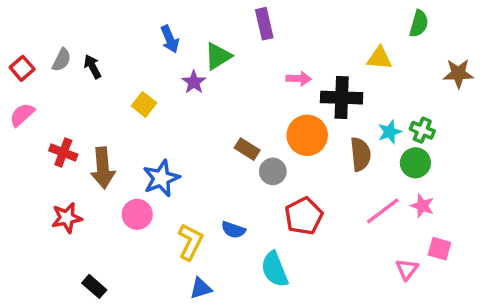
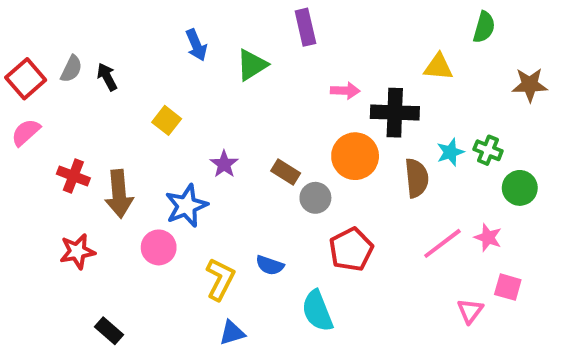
red square: (22, 68) -> (26, 79), size x1.4
purple star: (194, 82) -> (224, 164), moved
green circle: (415, 163) -> (520, 188), moved

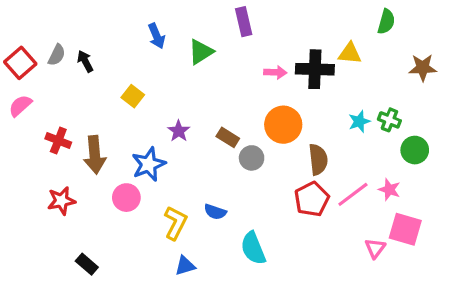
black cross: (395, 113) -> (315, 69), moved
brown semicircle: (417, 178) -> (318, 160), moved
red pentagon: (351, 249) -> (312, 199), moved
pink square: (508, 287) -> (405, 229), size x1.5

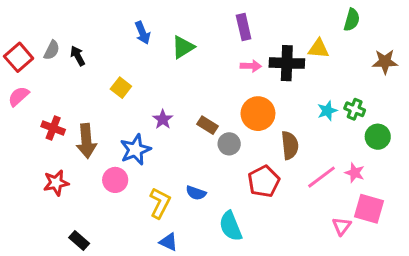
purple rectangle: (244, 22) -> (244, 27), moved
red pentagon: (312, 199) -> (264, 181), moved
blue triangle: (185, 266) -> (169, 242), turned 42

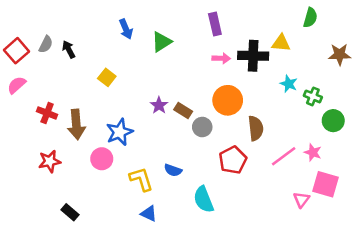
cyan star: (327, 111) -> (289, 84), moved, turned -30
purple star: (163, 119) -> (159, 105), moved
yellow L-shape: (160, 203) -> (141, 179), turned -44

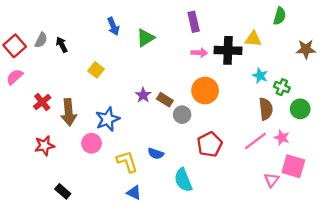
red cross: (47, 113) -> (42, 102), turned 30
brown semicircle: (256, 128) -> (266, 109), moved

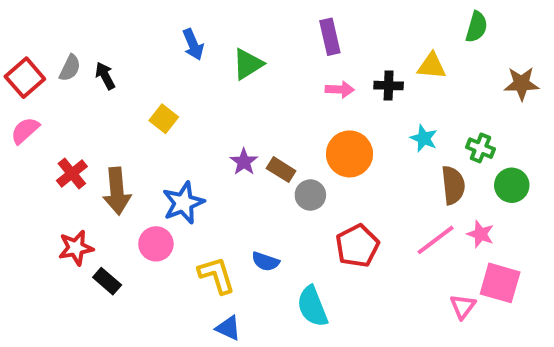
black cross: (228, 50) -> (389, 86), size x0.6
cyan star: (260, 76) -> (424, 138), moved
black rectangle: (63, 191) -> (107, 281), moved

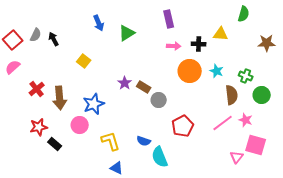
orange circle: (349, 154) -> (190, 71), moved
blue semicircle: (265, 261) -> (144, 141), moved

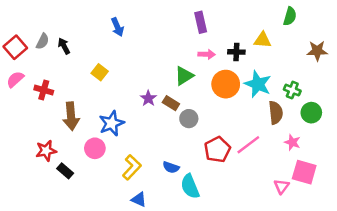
green triangle: (127, 33) -> (184, 76), moved
cyan star: (217, 71) -> (258, 84), size x1.6
red cross: (37, 89) -> (44, 90), moved, turned -35
pink line: (223, 123) -> (248, 145), moved
yellow L-shape: (111, 141) -> (132, 167), turned 60

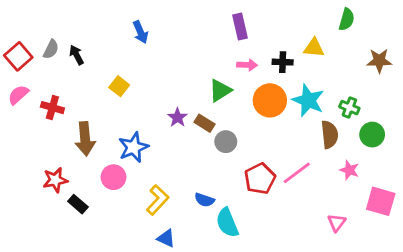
pink square: (304, 172) -> (381, 201), moved

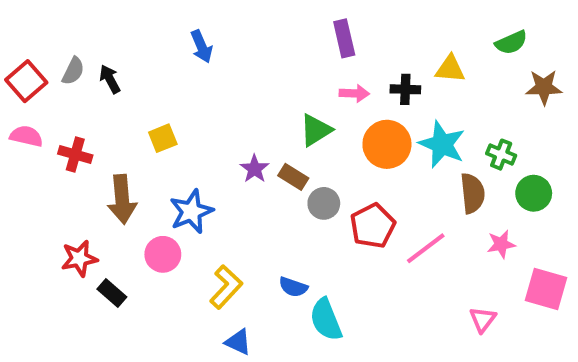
green semicircle: (347, 19) -> (511, 42), moved, turned 50
yellow square: (119, 86) -> (163, 138), moved, turned 30
pink semicircle: (18, 95) -> (26, 136), turned 55
pink star: (349, 170) -> (501, 244), turned -30
red pentagon: (260, 179) -> (373, 226), moved

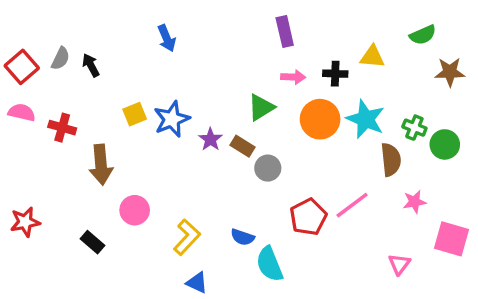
green circle: (534, 193) -> (445, 144), moved
blue star: (191, 212) -> (172, 119), moved
red pentagon: (373, 226) -> (308, 217), moved
red star: (79, 258) -> (25, 222), moved

